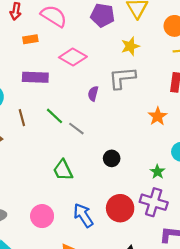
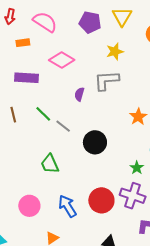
black circle: (112, 158) -> (95, 142), moved, size x1.5

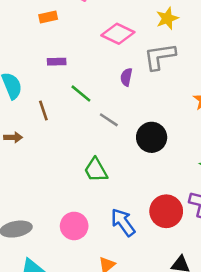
pink diamond: (62, 60) -> (118, 34), moved
purple rectangle: (27, 78) -> (57, 62), size x0.6
green line: (43, 114) -> (81, 93), moved

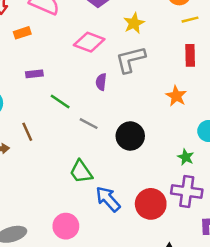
brown line: (43, 111) -> (27, 132), moved
blue arrow: (123, 222) -> (108, 199), moved

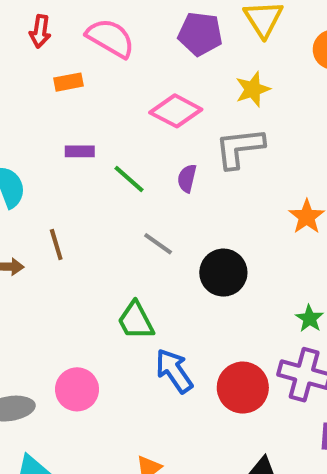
green line: (60, 101) -> (129, 179), moved
pink circle: (66, 226) -> (77, 389), moved

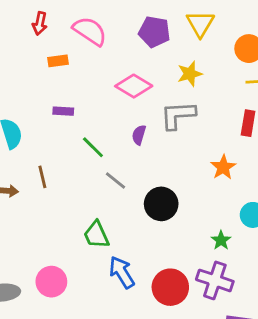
green line: (129, 179) -> (93, 147), moved

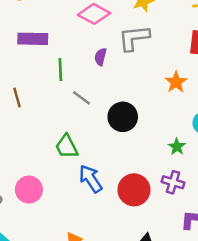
purple rectangle: (63, 111) -> (33, 39), size x1.6
green line: (93, 147) -> (60, 70), turned 45
purple cross: (215, 280) -> (173, 182), size x0.7

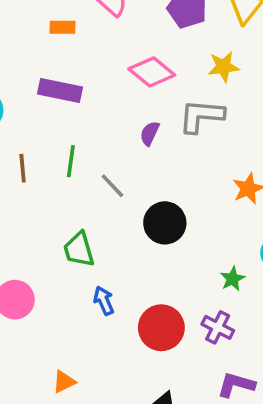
green line: (60, 70) -> (71, 161), moved
blue arrow: (91, 179) -> (104, 301), size x0.7

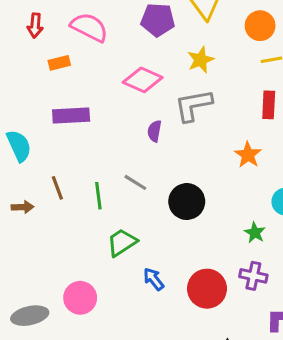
green line: (71, 161) -> (98, 196), moved
green trapezoid: (79, 250) -> (122, 242), turned 88

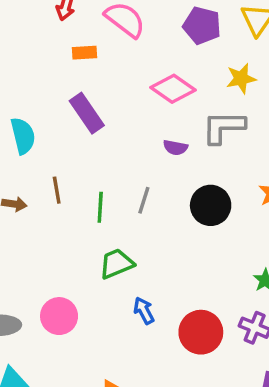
purple rectangle: (71, 115) -> (87, 113), turned 48
purple semicircle: (154, 131) -> (175, 148), turned -100
gray line: (135, 182) -> (144, 200), turned 65
black circle: (187, 202) -> (211, 205), moved

